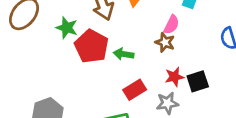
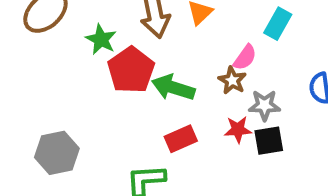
green arrow: (124, 54) -> (173, 88), size x1.5
gray star: (167, 103) -> (264, 105), moved

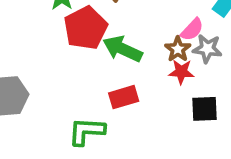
gray star: (264, 105) -> (207, 49), moved
red star: (238, 130) -> (181, 72), moved

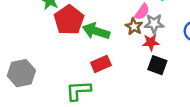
red star: (181, 72) -> (151, 42), moved
black square: (204, 109) -> (157, 65), turned 30

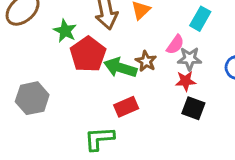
brown star: (134, 26) -> (146, 61), moved
gray hexagon: (21, 73) -> (32, 98), moved

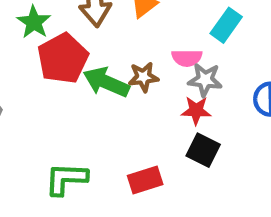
pink semicircle: (175, 45) -> (187, 58), turned 48
brown star: (146, 61) -> (143, 77), turned 30
red rectangle: (126, 107) -> (145, 180), moved

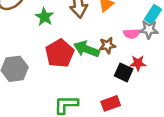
red pentagon: (63, 59) -> (60, 53), moved
gray star: (205, 80) -> (149, 29), moved
black square: (203, 150) -> (124, 72), moved

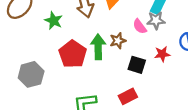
pink semicircle: (132, 34) -> (140, 26), turned 63
green arrow: (87, 49) -> (98, 47), turned 75
red star: (138, 63) -> (162, 54), moved

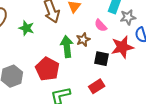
gray star: (156, 20) -> (128, 17), moved
red pentagon: (73, 54) -> (47, 69), moved
red star: (162, 54) -> (122, 47), size x1.6

